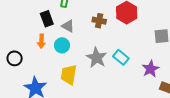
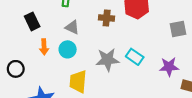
black rectangle: (47, 19) -> (32, 21), moved
gray star: (97, 58) -> (107, 60), turned -30
purple star: (150, 69) -> (169, 67), turned 30

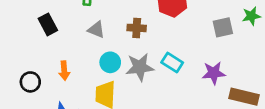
brown cross: (107, 18) -> (137, 28), moved
orange arrow: (44, 47) -> (64, 71), moved
cyan circle: (68, 49) -> (110, 62), moved

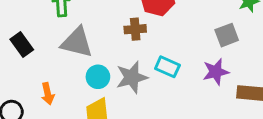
gray square: (223, 27) -> (227, 35), moved
brown cross: (137, 28) -> (135, 29), moved
gray triangle: (96, 30) -> (77, 42), size x1.6

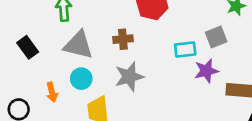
brown cross: (135, 29) -> (123, 39), moved
cyan rectangle: (167, 67) -> (185, 50), moved, turned -30
cyan circle: (98, 77) -> (81, 79), moved

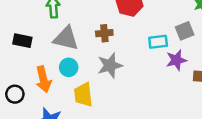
black rectangle: (28, 47) -> (22, 41), turned -42
orange arrow: (52, 92) -> (43, 79), size x1.5

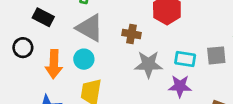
purple star: (176, 60) -> (180, 86), moved
gray star: (110, 65) -> (148, 64), moved
black circle: (15, 94) -> (23, 48), moved

